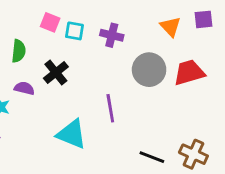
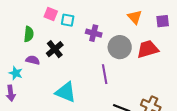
purple square: (204, 19) -> (163, 21), moved
purple cross: (112, 35) -> (94, 33), moved
purple line: (110, 108) -> (105, 74), moved

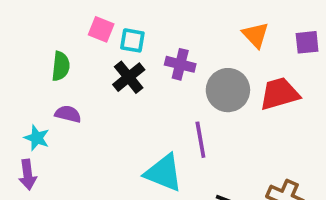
black cross: (55, 49) -> (129, 77), moved
cyan triangle: (66, 92) -> (164, 173), moved

